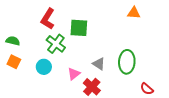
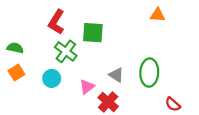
orange square: (14, 62) -> (16, 73), turned 32

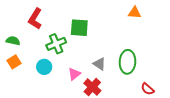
red L-shape: (56, 22) -> (35, 19), moved
green cross: (66, 51) -> (56, 44), turned 30

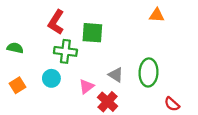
red L-shape: (35, 19) -> (56, 22), moved
green cross: (56, 44) -> (65, 51), turned 30
orange square: (14, 62) -> (17, 85), moved

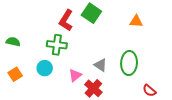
orange triangle: (157, 15) -> (136, 21), moved
red L-shape: (56, 22) -> (66, 20), moved
green square: (92, 33) -> (91, 13), moved, turned 30

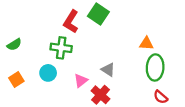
orange triangle: (136, 21) -> (146, 43), moved
green semicircle: (13, 42) -> (14, 45), turned 136
green ellipse: (129, 63) -> (155, 67), moved

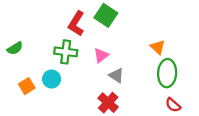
orange triangle: (146, 43) -> (158, 47), turned 40
orange square: (16, 80) -> (27, 86), moved
pink triangle: (81, 81) -> (101, 55), moved

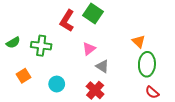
green cross: (66, 52) -> (41, 46), moved
cyan circle: (52, 79) -> (57, 84), moved

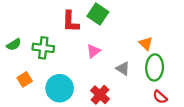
red L-shape: (67, 21) -> (71, 22), turned -30
gray triangle: (102, 66) -> (123, 69), moved
cyan circle: (57, 84) -> (60, 88), size x1.6

